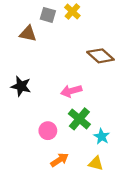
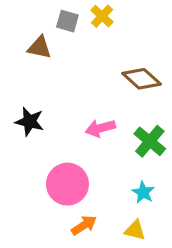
green cross: (79, 119) -> (150, 141), moved
pink circle: (48, 131) -> (67, 184), size x1.6

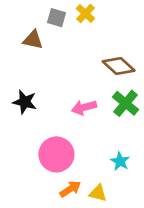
green cross: (150, 141) -> (126, 103), moved
yellow triangle: (135, 230) -> (98, 193), moved

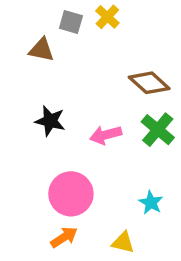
black star: (25, 102) -> (50, 121), moved
orange arrow: (70, 189) -> (64, 237), moved

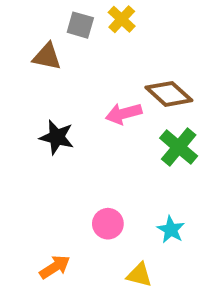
pink arrow: (106, 135) -> (124, 114), moved
pink circle: (71, 194) -> (108, 224), moved, size x0.6
orange arrow: (64, 237) -> (55, 267), moved

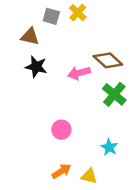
black star: (57, 137) -> (36, 67), moved
pink circle: (108, 224) -> (61, 130), moved
orange arrow: (55, 267) -> (61, 171), moved

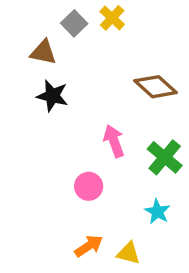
gray square: (51, 16) -> (74, 23), turned 30
pink arrow: (79, 73) -> (114, 141), moved, turned 85
green cross: (114, 94) -> (165, 157), moved

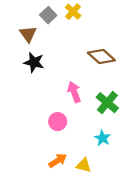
brown triangle: (43, 52) -> (28, 34), turned 42

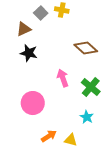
yellow cross: (73, 12) -> (62, 10), turned -32
brown triangle: (28, 34) -> (24, 29), turned 42
pink circle: (58, 122) -> (33, 103), moved, size x1.5

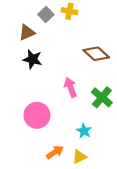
cyan star: (87, 117) -> (84, 131), moved
yellow triangle: (71, 140) -> (79, 157), turned -40

